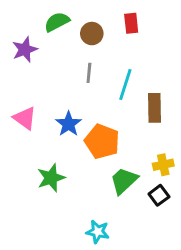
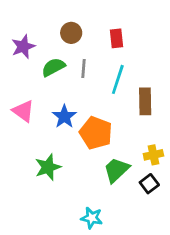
green semicircle: (57, 22) -> (53, 67), moved
red rectangle: (131, 23) -> (116, 38), moved
brown circle: (92, 34) -> (71, 33), moved

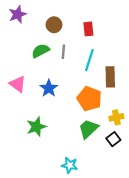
purple star: (23, 47) -> (18, 14), moved
orange pentagon: (96, 133) -> (89, 99), moved

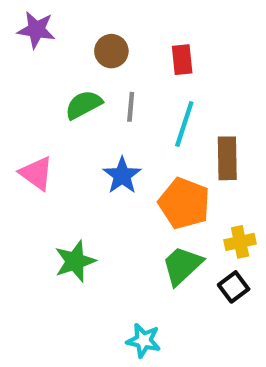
purple star: (18, 14) -> (36, 30), turned 30
blue star: (49, 88) -> (122, 175), moved

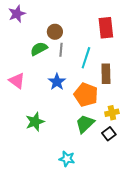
purple star: (36, 30) -> (17, 14), turned -30
brown circle: (111, 51) -> (55, 32), moved
red rectangle: (182, 60) -> (106, 28), moved, size x1.5

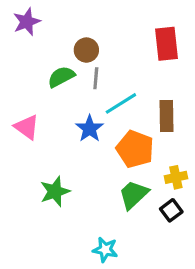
cyan line: (86, 58) -> (121, 103), moved, turned 40

